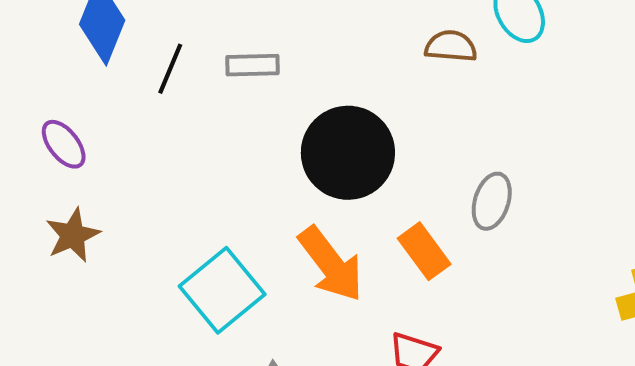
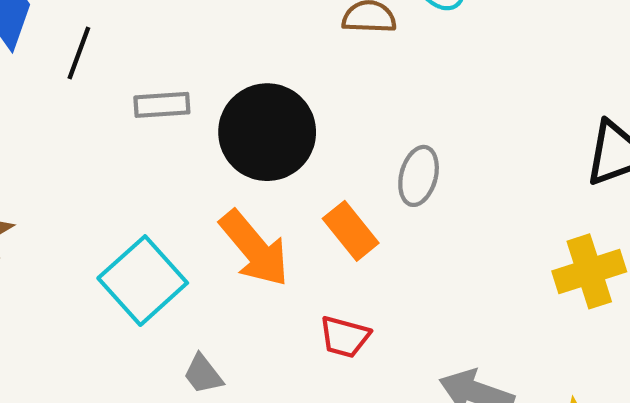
gray rectangle: (252, 65) -> (162, 105), moved

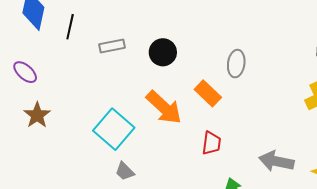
black circle: (267, 132) -> (163, 52), size x0.6
red trapezoid: (345, 337) -> (211, 143), turned -90
gray trapezoid: (203, 374) -> (125, 171), moved

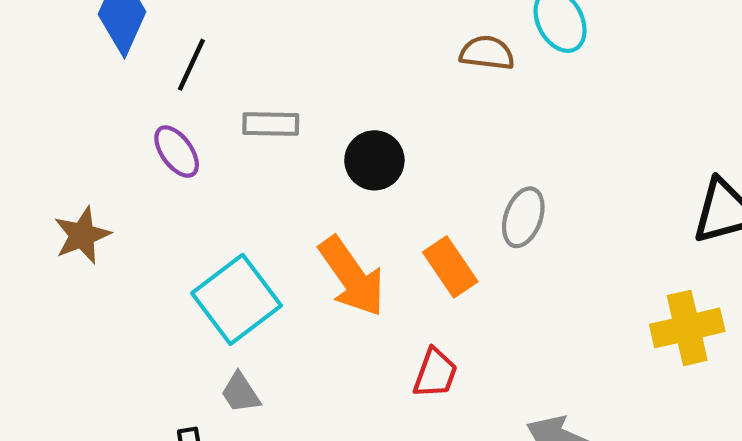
purple ellipse: (25, 72) -> (177, 152), moved

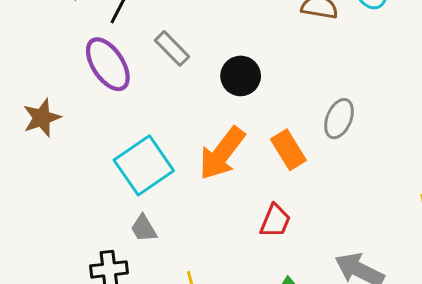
gray rectangle: (271, 124) -> (172, 48), turned 42
purple ellipse: (177, 152) -> (108, 64), size x1.5
orange arrow: (352, 277) -> (222, 153), turned 70

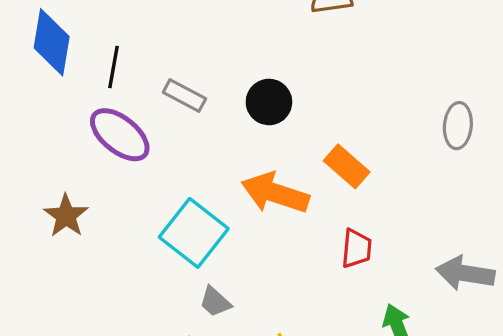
gray ellipse: (339, 119) -> (458, 126), moved
orange arrow: (222, 153) -> (275, 193), turned 88

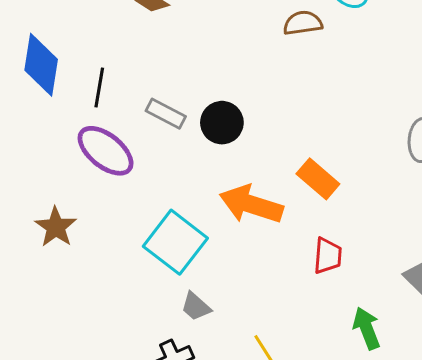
black circle: (269, 102) -> (222, 123), moved

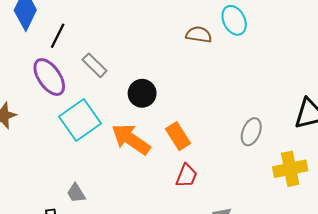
black circle: (222, 123) -> (142, 93), moved
cyan square: (175, 242) -> (80, 120), moved
red trapezoid: (328, 256) -> (186, 176), moved

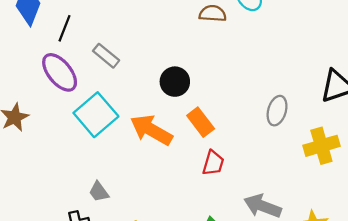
black circle: (142, 93) -> (175, 82), moved

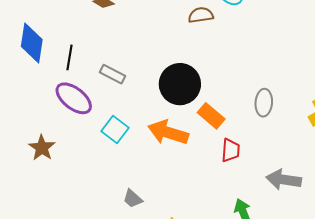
black circle: (175, 82) -> (180, 84), size x1.5
gray ellipse: (277, 111) -> (264, 103), moved
cyan square: (96, 115) -> (115, 129), size x0.7

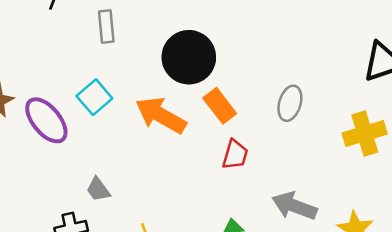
gray rectangle: (113, 74) -> (106, 27), turned 45
purple ellipse: (74, 98) -> (46, 120), moved

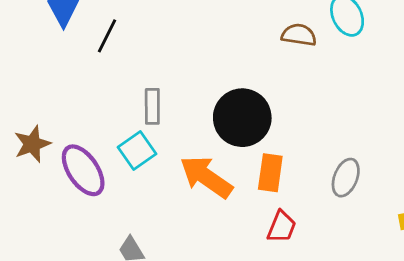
gray rectangle: (106, 27) -> (152, 106), moved
orange rectangle: (220, 106) -> (270, 173), turned 40

